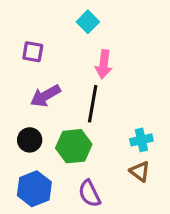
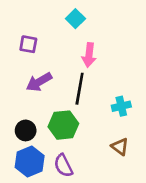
black circle: (30, 140) -> (26, 130), moved
cyan cross: (141, 140) -> (121, 106), moved
purple semicircle: (89, 193) -> (63, 166), moved

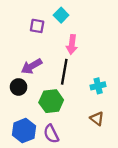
purple square: (28, 44) -> (37, 26), moved
black circle: (26, 130) -> (19, 87), moved

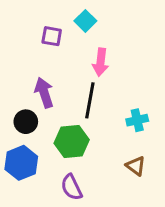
purple arrow: (32, 66) -> (44, 93), turned 102
blue hexagon: (24, 131) -> (21, 163), moved

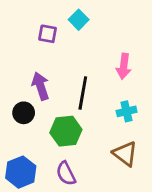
pink arrow: (101, 62) -> (124, 66), moved
blue hexagon: (21, 163) -> (21, 172), moved
brown triangle: (136, 166) -> (125, 154), size x1.4

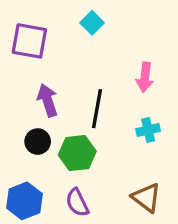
purple square: (48, 34) -> (29, 41), moved, size x1.6
black circle: (24, 113) -> (38, 142), moved
brown triangle: (125, 154) -> (146, 198), moved

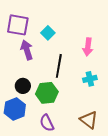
cyan square: (92, 23) -> (48, 33), moved
purple arrow: (48, 100) -> (27, 50), moved
blue hexagon: (24, 201) -> (15, 109), moved

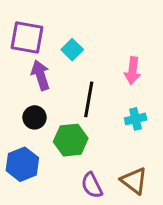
black circle: (23, 86) -> (35, 117), moved
purple semicircle: (47, 123) -> (92, 185), moved

